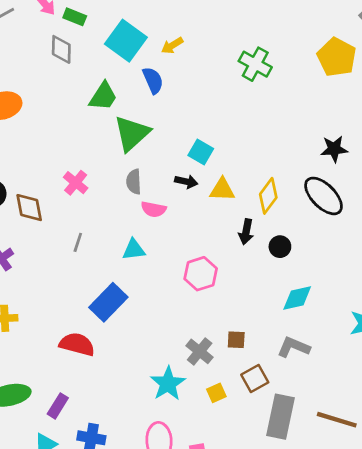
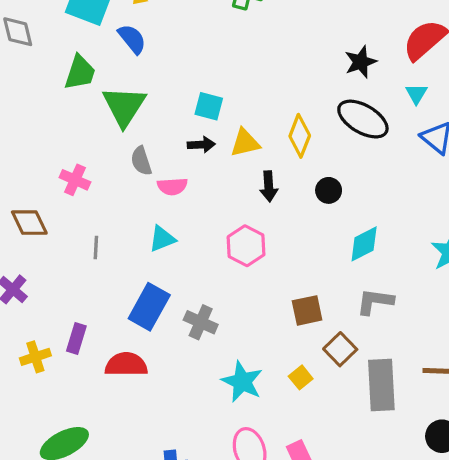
black arrow: (246, 232) -> (269, 186), moved
brown square: (236, 340) -> (307, 310), size x1.4
gray cross: (200, 351) -> (201, 322), moved
purple rectangle: (58, 406) -> (76, 339), moved

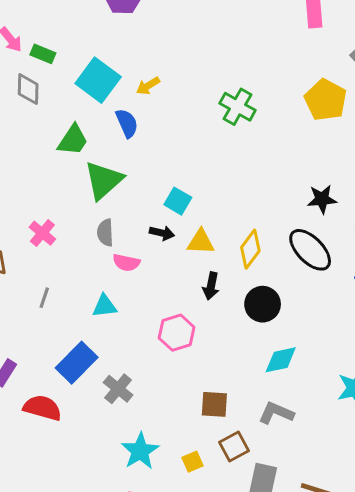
black circle: (329, 190) -> (263, 304), size x1.5

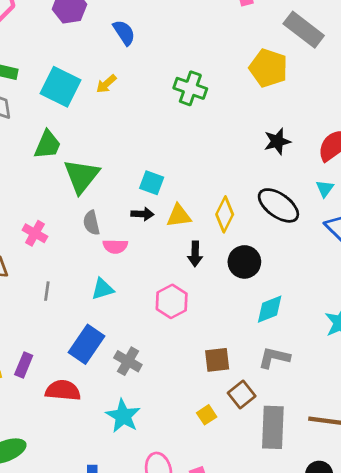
blue semicircle: (127, 123) -> (124, 33), moved
black star: (322, 199) -> (277, 141), moved
cyan star: (140, 451) -> (123, 416), moved

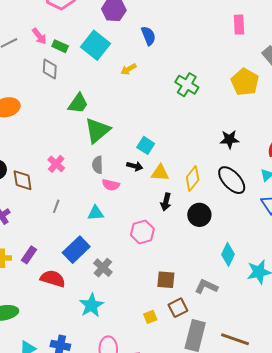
cyan square: (61, 87) -> (96, 45), moved
black star: (277, 141) -> (229, 139), moved
cyan diamond: (270, 309) -> (228, 254), moved, turned -55

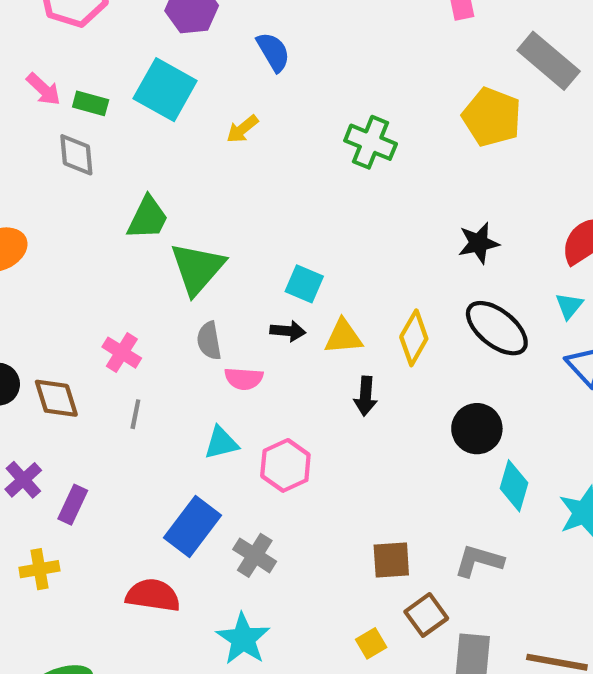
gray line: (56, 206) -> (135, 414), moved
black circle: (199, 215) -> (477, 429), moved
pink hexagon: (142, 232) -> (285, 465), moved
purple rectangle: (29, 255) -> (73, 505), moved

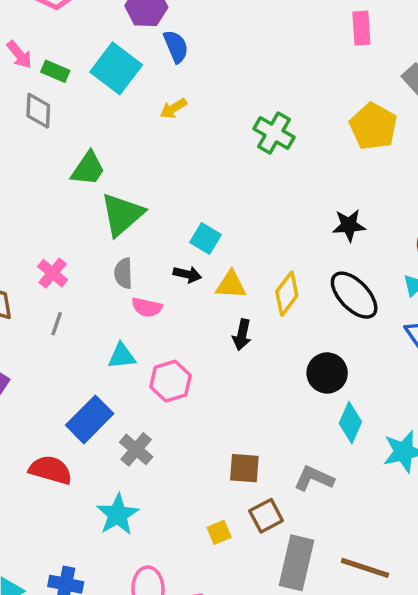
blue semicircle: (273, 52) -> (176, 46), moved

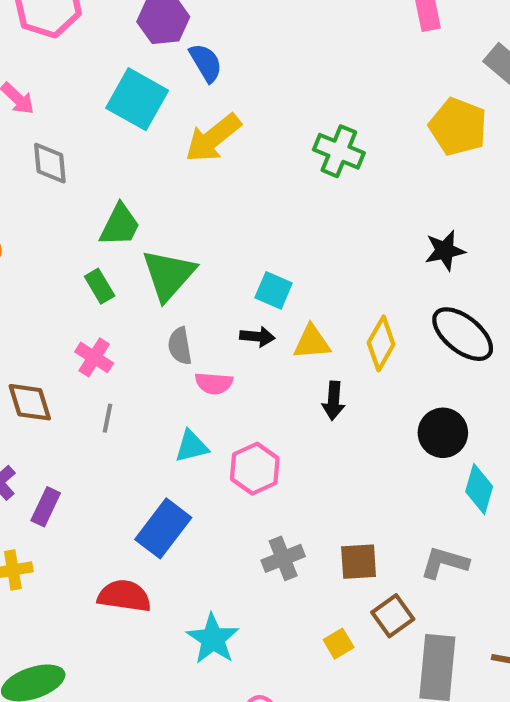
green rectangle: (55, 71) -> (100, 286), moved, turned 44
yellow arrow: (173, 108) -> (213, 138), size x1.8
gray cross: (136, 449) -> (283, 558), moved, turned 36

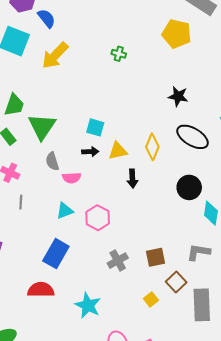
green cross: (339, 151) -> (119, 54), size x0.6
black star: (445, 250) -> (178, 96), turned 30

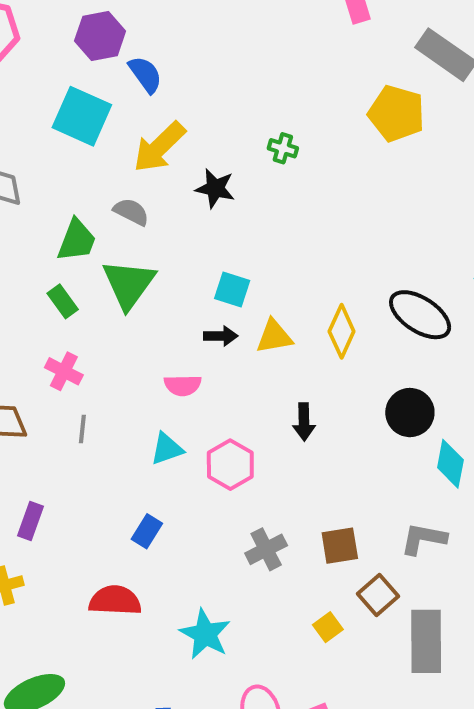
black star: (178, 96) -> (215, 188), moved
gray semicircle: (52, 161) -> (131, 212), moved, turned 132
black arrow: (132, 179) -> (304, 422), moved
blue rectangle: (56, 254) -> (147, 531), size x0.6

